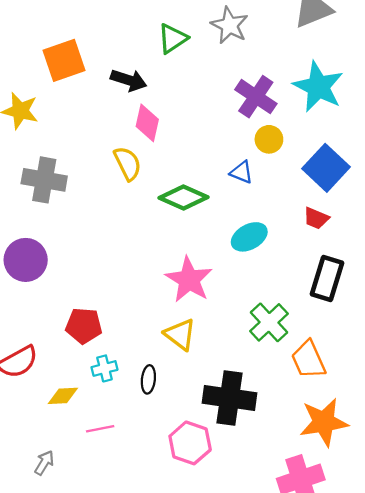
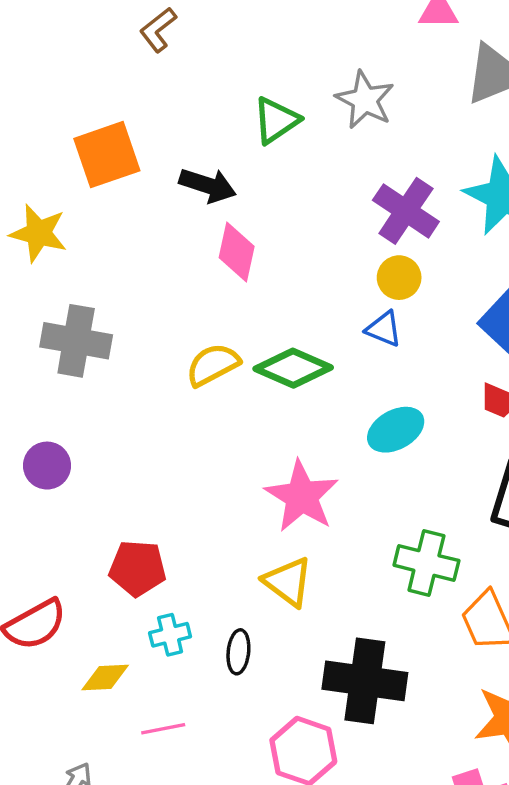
yellow circle: (269, 139) -> (399, 278), moved
yellow semicircle: (128, 163) -> (213, 365), moved, turned -92
purple circle: (26, 260) -> (47, 466), size x0.7
green cross: (269, 322) -> (426, 563), turned -33

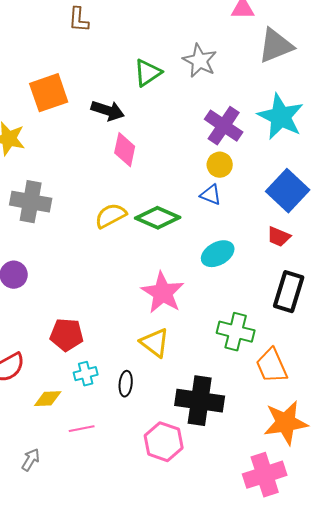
brown L-shape: (158, 30) -> (79, 20), turned -48

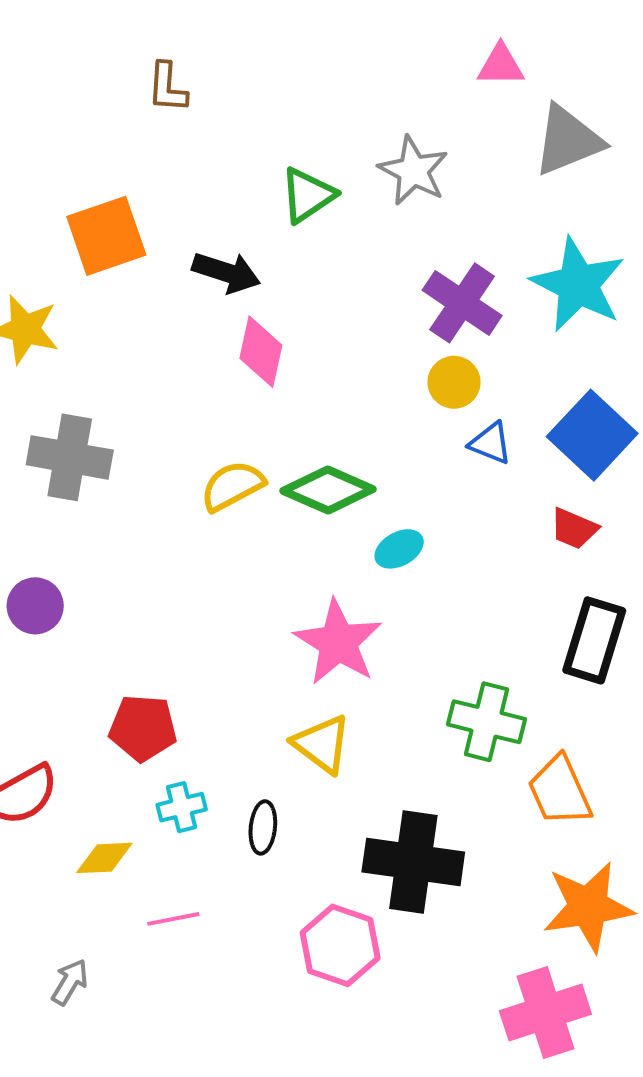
blue triangle: (211, 195) -> (491, 443), moved
cyan ellipse: (218, 254) -> (399, 549), moved, size x0.7

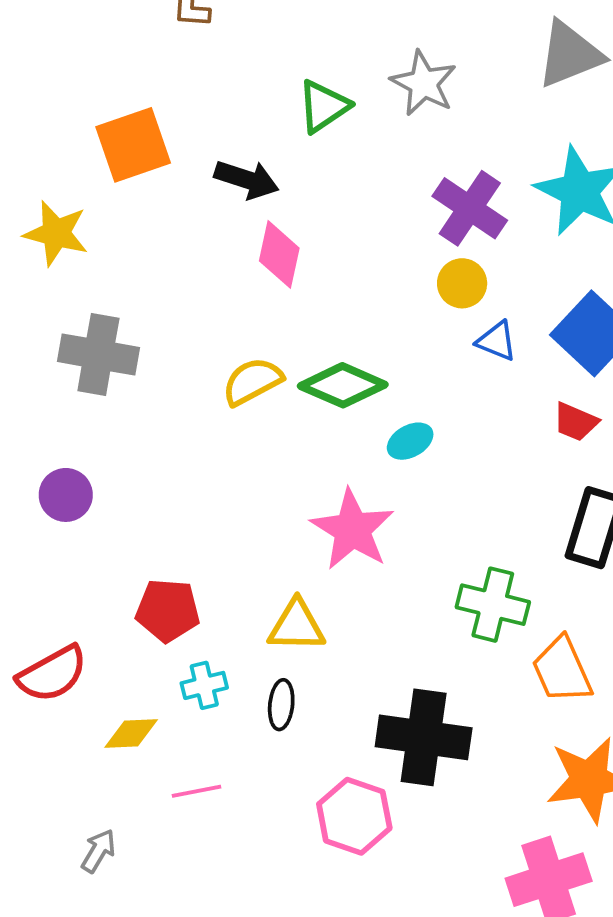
yellow triangle: (322, 744) -> (297, 626), moved, turned -36

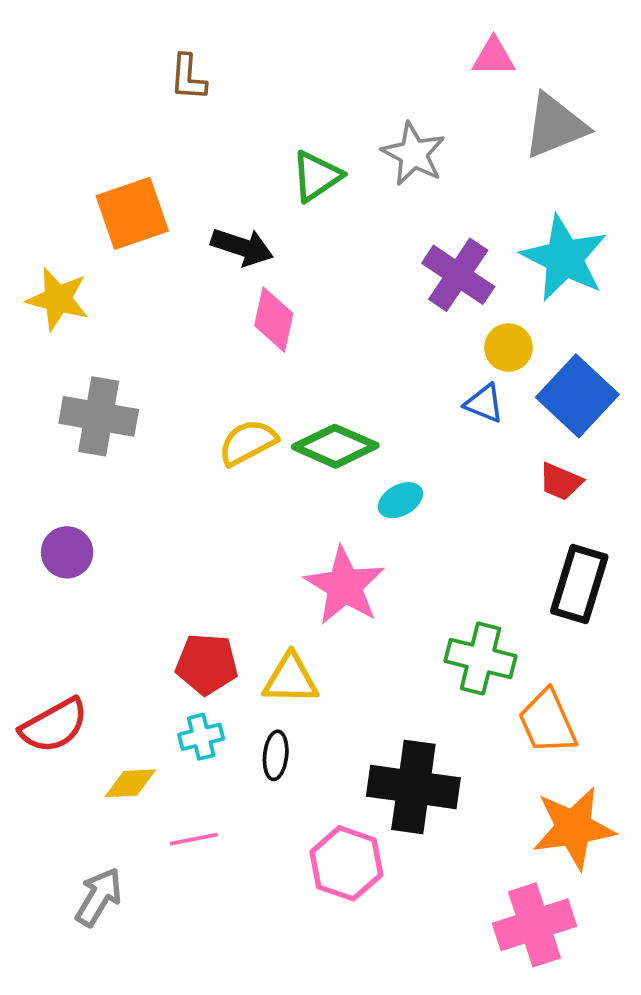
yellow circle: (462, 283) -> (508, 347), moved
red pentagon: (168, 610) -> (207, 664), moved
gray arrow: (98, 851) -> (99, 897), size x1.4

